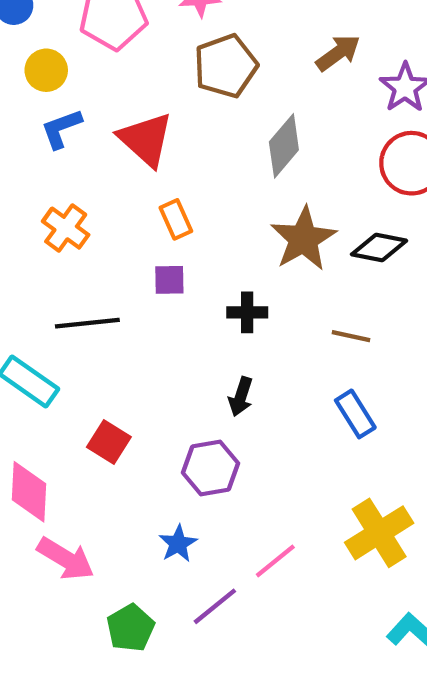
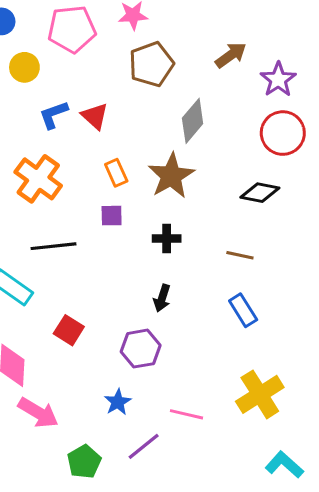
blue L-shape: (61, 129) -> (53, 115), moved
red triangle: (146, 139) -> (95, 116), size x0.7
orange cross: (66, 228) -> (38, 179), size x1.4
brown star: (303, 239) -> (171, 176), moved
pink line: (275, 561) -> (186, 414), turned 52

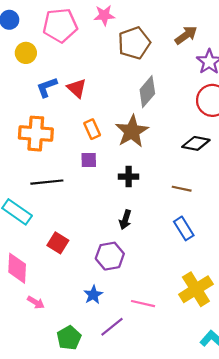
brown arrow: (231, 55) -> (186, 35), moved
brown pentagon: (151, 64) -> (134, 43), moved
orange cross: (38, 179) -> (36, 134), turned -32
pink arrow: (38, 413) -> (36, 302), size x0.6

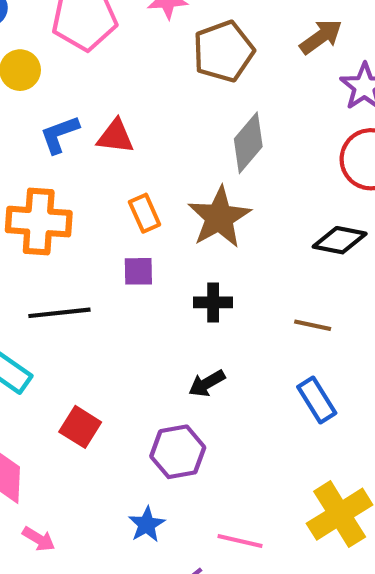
red triangle: (77, 88) -> (116, 136), turned -35
black arrow: (125, 220) -> (207, 383), turned 42

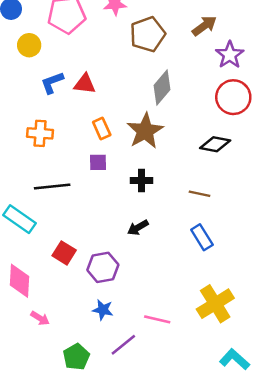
orange cross: (39, 222) -> (40, 133), size x0.7
purple hexagon: (178, 452) -> (103, 267), moved
blue star: (147, 524) -> (103, 310), turned -30

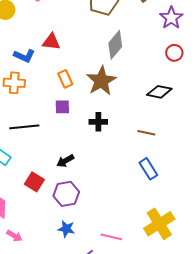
blue L-shape: (52, 83) -> (24, 56), moved, turned -135
red circle: (233, 97) -> (174, 53), size x0.6
black arrow: (138, 228) -> (65, 161), moved

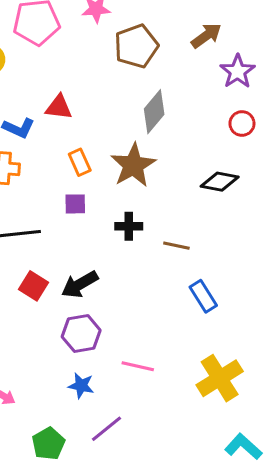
brown line: (146, 133) -> (176, 246), moved
black arrow: (65, 161) -> (80, 284), size x1.4
red square: (34, 182) -> (33, 286), moved
pink line: (111, 237) -> (138, 366), moved

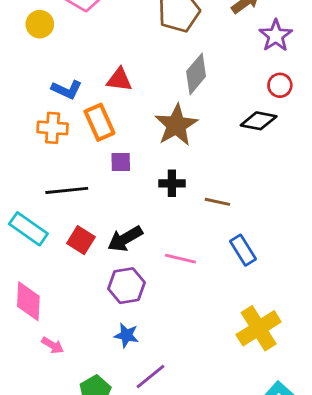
red triangle: (59, 107) -> (119, 80), moved
orange rectangle: (80, 162) -> (99, 122), moved, size x1.4
black diamond: (220, 182) -> (259, 121), moved
pink line: (138, 366) -> (180, 259), moved

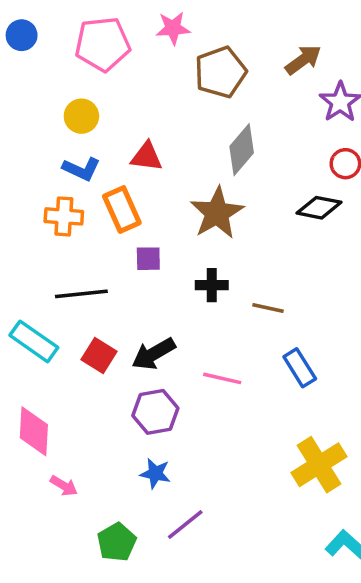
yellow circle: (40, 24) -> (81, 116), moved

